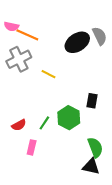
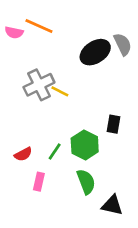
orange line: (27, 35) -> (39, 26), moved
gray cross: (19, 59) -> (39, 85), moved
green semicircle: (95, 147) -> (86, 182), moved

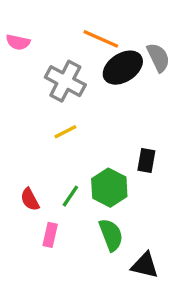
orange line: (39, 26) -> (101, 39), moved
gray cross: (39, 85) -> (65, 81), moved, turned -36
yellow line: (60, 91) -> (65, 132), moved, turned -54
red semicircle: (23, 154) -> (30, 199), turned 90

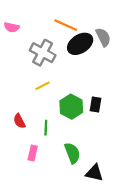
green hexagon: (109, 188) -> (71, 107), moved
green line: (70, 196) -> (46, 128), turned -32
red semicircle: (30, 199) -> (19, 121), moved

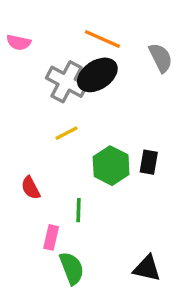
black ellipse: (80, 44) -> (97, 75), moved
green line: (46, 128) -> (79, 210), moved
green semicircle: (72, 153) -> (72, 268), moved

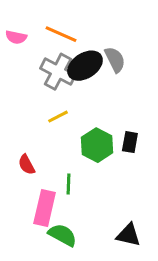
orange line: (102, 39) -> (61, 34), moved
gray semicircle: (161, 58) -> (115, 60), moved
pink rectangle: (51, 237) -> (45, 208), size x1.6
green semicircle: (72, 268) -> (63, 235), turned -40

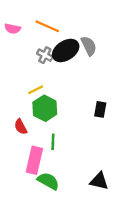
gray cross: (58, 72) -> (45, 55), size x0.6
yellow line: (58, 117) -> (36, 90), moved
green hexagon: (97, 145) -> (45, 108), moved

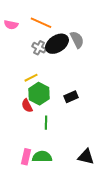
black rectangle: (100, 109) -> (71, 97), moved, turned 56
red semicircle: (21, 127) -> (27, 106), moved
pink rectangle: (34, 160) -> (26, 157), moved, size x0.7
green semicircle: (48, 181) -> (42, 157), turned -30

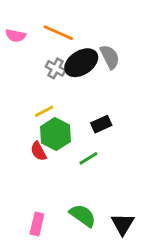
black rectangle: (71, 97) -> (101, 124), moved
green line: (46, 123) -> (88, 158), moved, turned 56
green semicircle: (42, 157) -> (83, 215), moved, turned 36
black triangle: (86, 157) -> (123, 224), turned 48

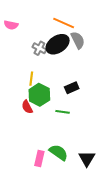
orange line: (58, 33) -> (64, 23), moved
yellow line: (44, 111) -> (31, 79), turned -56
green line: (88, 158) -> (63, 112), turned 40
pink rectangle: (37, 224) -> (39, 158), moved

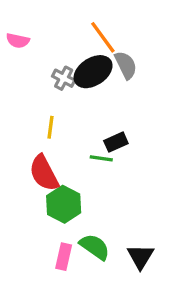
orange line: (64, 23) -> (103, 37), turned 30
green hexagon: (39, 95) -> (64, 204), moved
red semicircle: (27, 107) -> (44, 173), size x1.6
green line: (63, 112) -> (101, 158), moved

